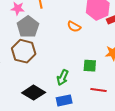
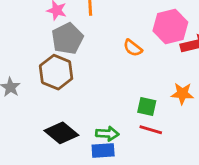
green arrow: (63, 77) -> (107, 134), moved, turned -119
red line: (99, 90) -> (151, 130), moved

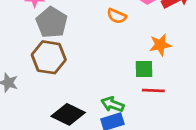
orange star: (182, 94) -> (160, 45), moved
green arrow: (107, 134) -> (112, 104), turned -150

